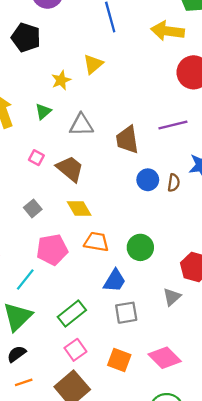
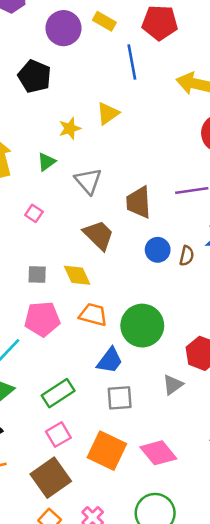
gray triangle: (81, 125) -> (88, 181), turned 45
brown trapezoid: (70, 169) -> (99, 235), moved
gray square: (33, 208) -> (37, 274), moved, turned 36
green circle: (140, 247) -> (142, 326), size x1.4
orange square: (119, 360) -> (107, 451), size x1.4

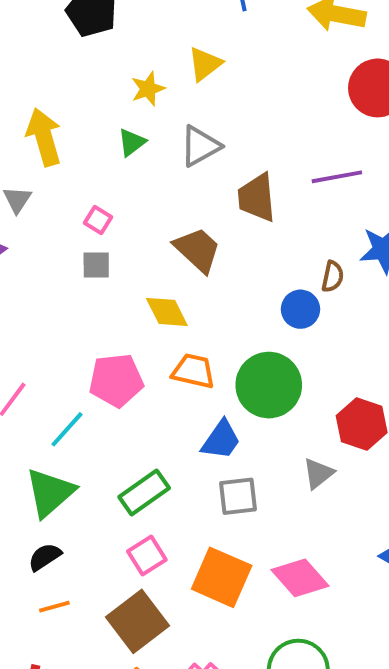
green triangle: (46, 162) -> (132, 142), moved
gray triangle: (88, 181) -> (200, 146), moved, turned 44
blue circle: (158, 250) -> (300, 309), moved
gray square: (37, 274) -> (96, 265), moved

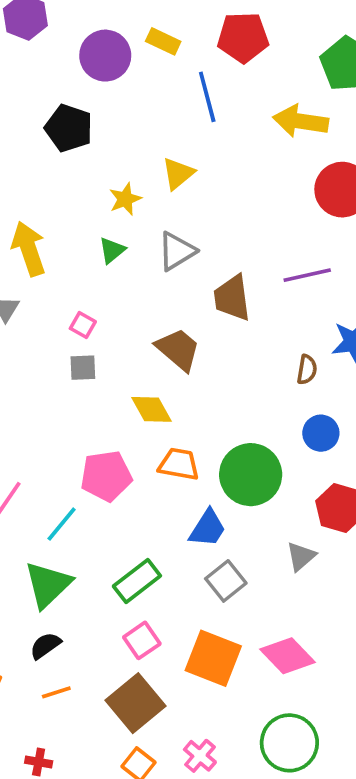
blue circle: (300, 309) -> (321, 433), moved
gray square: (238, 496) -> (226, 581), turned -30

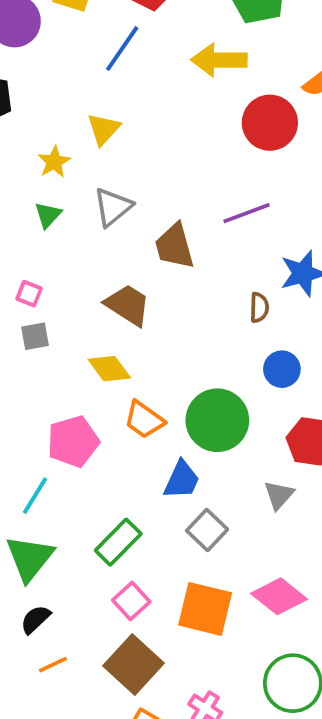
blue line: (207, 97) -> (122, 49), turned 57
orange trapezoid: (179, 464) -> (144, 420), turned -147

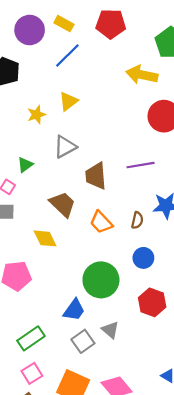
blue line: (122, 49) -> (67, 55), moved
green triangle: (48, 215) -> (25, 165), moved
orange trapezoid: (144, 420) -> (101, 222), moved
gray triangle: (279, 495) -> (110, 330), moved, turned -42

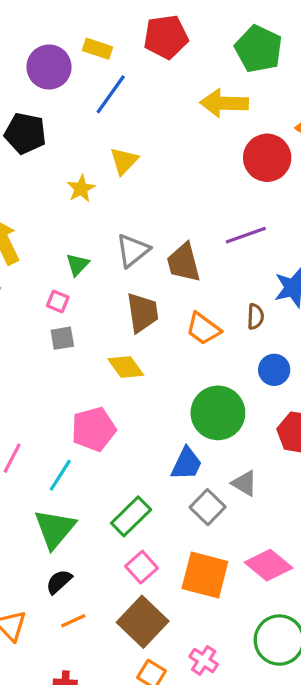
gray triangle: (65, 147) -> (133, 250), moved
brown trapezoid: (63, 204) -> (142, 313), turned 48

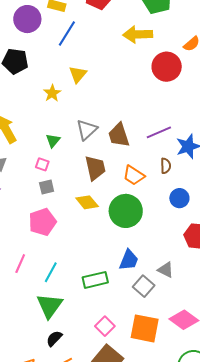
purple line: (246, 235) -> (159, 132), moved
green circle: (218, 413) -> (126, 211), moved
pink pentagon: (94, 429) -> (42, 222), moved
green rectangle: (131, 516) -> (95, 280), moved, turned 35

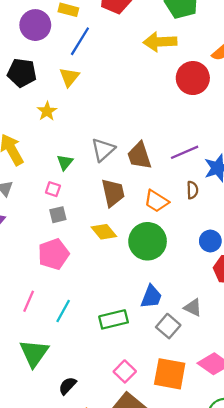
yellow triangle: (78, 74) -> (69, 77), moved
yellow star: (52, 93) -> (47, 111), moved
blue circle: (179, 198) -> (210, 241), moved
green triangle: (49, 306) -> (34, 353), moved

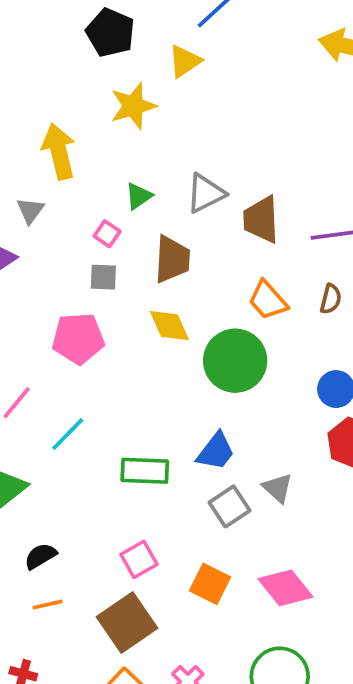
yellow star: (47, 111) -> (133, 106), size x1.4
brown trapezoid: (113, 193) -> (172, 259), moved
orange square: (170, 374) -> (210, 584), size x0.7

